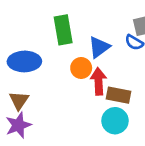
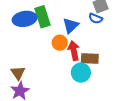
blue ellipse: (24, 61) -> (25, 19), moved
cyan circle: (115, 121) -> (81, 73), moved

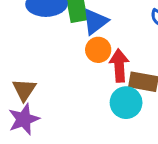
blue triangle: (71, 26) -> (95, 22), moved

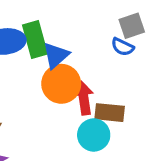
orange circle: (98, 50) -> (61, 84), size x1.5

